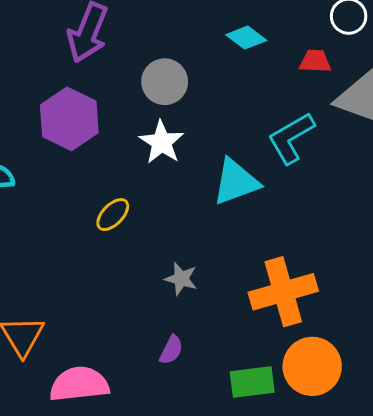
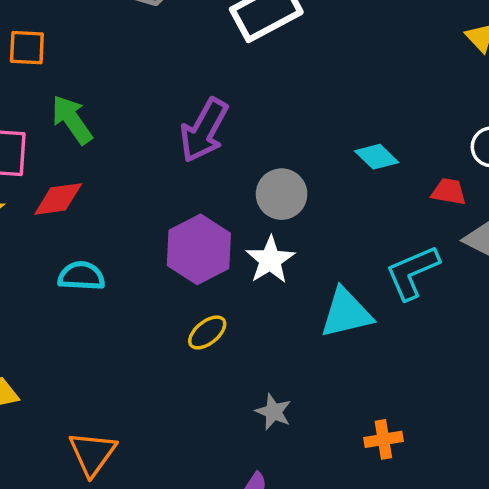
purple hexagon: (69, 119) -> (199, 249), moved
orange cross: (283, 292) -> (383, 439), size x0.5

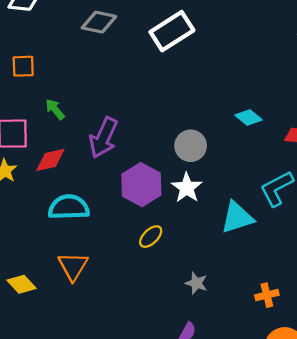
green arrow: (72, 120) -> (55, 109), size x0.7
purple arrow: (204, 130) -> (103, 138), moved
cyan semicircle: (81, 276) -> (69, 207), size x1.4
orange triangle: (92, 453) -> (73, 266), moved

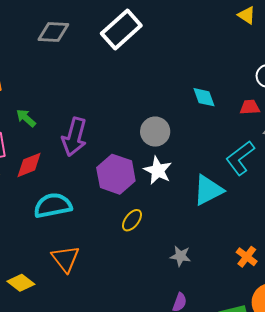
cyan diamond: (249, 117) -> (204, 97), turned 40
orange cross: (267, 295) -> (247, 257), turned -30

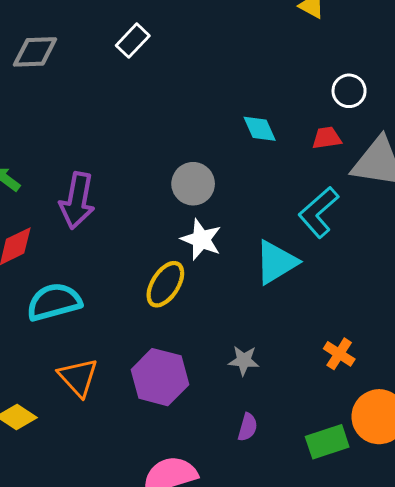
white rectangle: (121, 30) -> (133, 41), size x0.6
purple hexagon: (116, 174) -> (160, 377), moved
yellow ellipse: (132, 220) -> (165, 284), moved, size x1.4

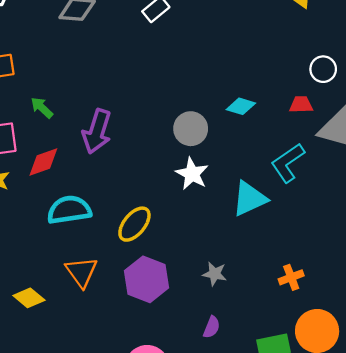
cyan diamond: (260, 129) -> (241, 106), moved, turned -56
yellow ellipse: (165, 284) -> (134, 224), moved
orange cross: (339, 354) -> (291, 277), turned 30

